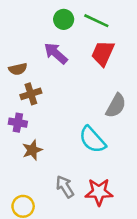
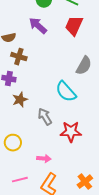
brown cross: (31, 94) -> (19, 57), turned 35
gray arrow: (65, 187) -> (45, 117), moved

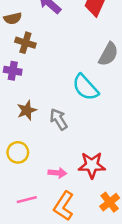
brown star: (20, 100) -> (27, 110), moved
red star: (71, 132) -> (92, 165), moved

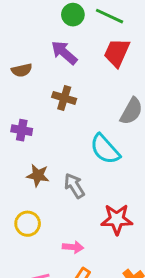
brown cross: (25, 43) -> (64, 98), moved
brown star: (27, 110) -> (38, 175), turned 30
red star: (92, 165) -> (117, 219), moved

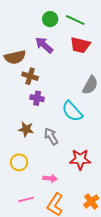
red trapezoid: (117, 53) -> (80, 45), turned -100
brown semicircle: (22, 70) -> (15, 57), size x1.5
brown cross: (64, 98) -> (30, 76), moved
purple cross: (22, 130) -> (37, 98), moved

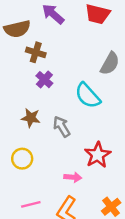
purple cross: (37, 98) -> (44, 80), turned 32
red star: (80, 159) -> (98, 155), turned -30
pink arrow: (50, 178) -> (73, 177), moved

